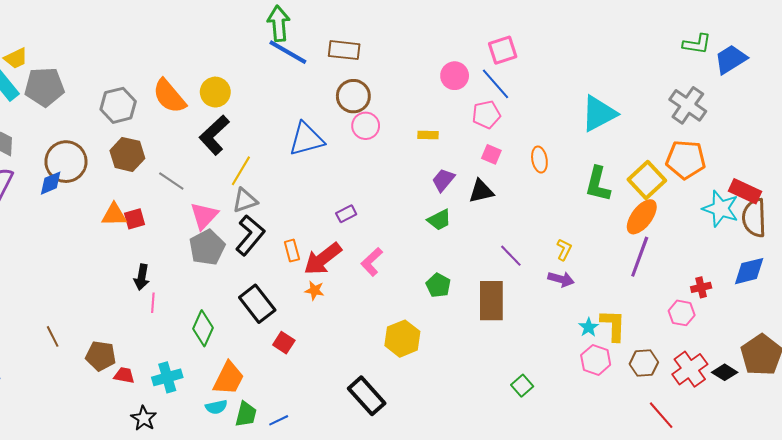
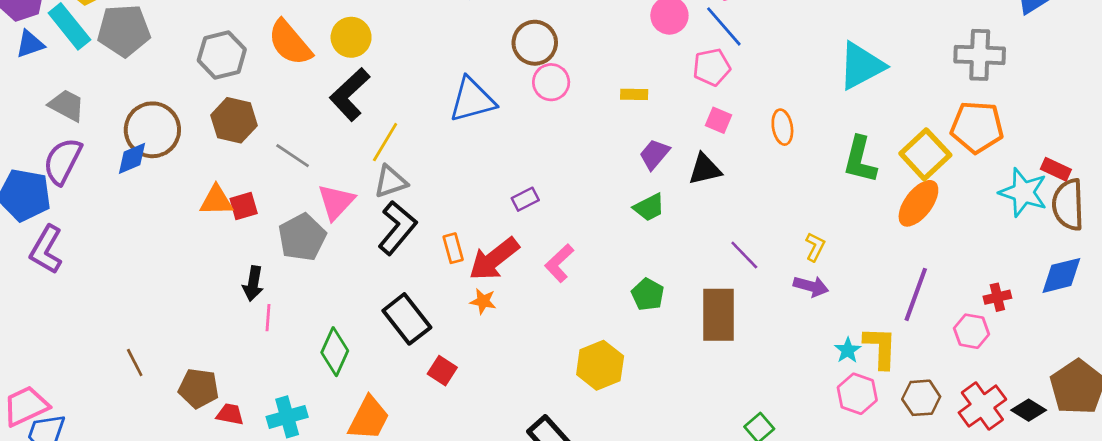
gray cross: (688, 105) -> (980, 55), turned -33
red rectangle: (745, 191) -> (1056, 169), size x0.7
gray pentagon: (207, 247) -> (302, 237), moved
purple line: (640, 257) -> (916, 294), moved

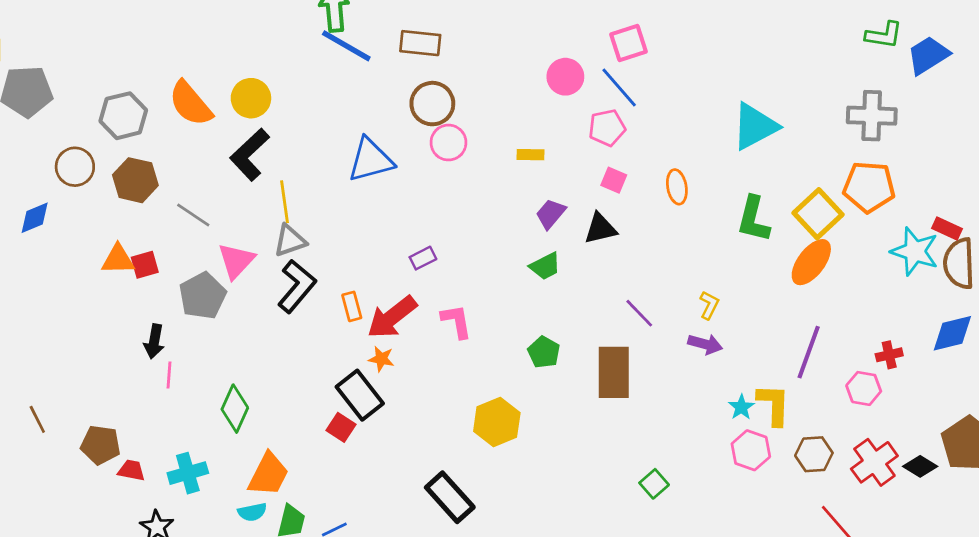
brown circle: (152, 130) -> (75, 167), moved, size x0.7
yellow line: (385, 142) -> (285, 202), turned -39
pink L-shape: (559, 263) -> (457, 321), turned 123
black rectangle: (407, 319) -> (360, 395), moved

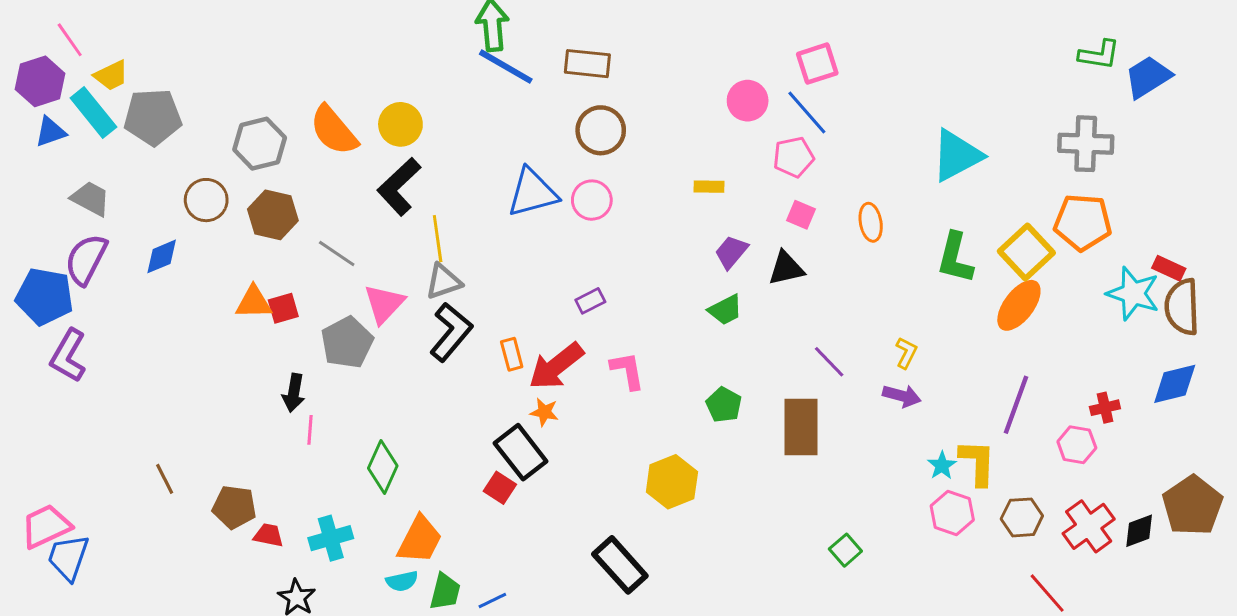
pink circle: (448, 143) -> (592, 200), moved
black diamond: (920, 466) -> (1139, 531), turned -52

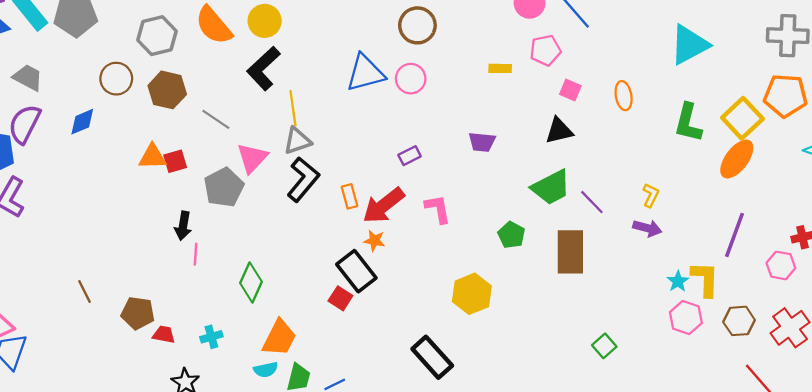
pink pentagon: (794, 157) -> (545, 50), moved
purple trapezoid: (731, 252) -> (482, 142), moved, turned -124
green trapezoid: (725, 310) -> (551, 187), moved, size x1.5
cyan cross: (331, 538) -> (211, 337), size x0.7

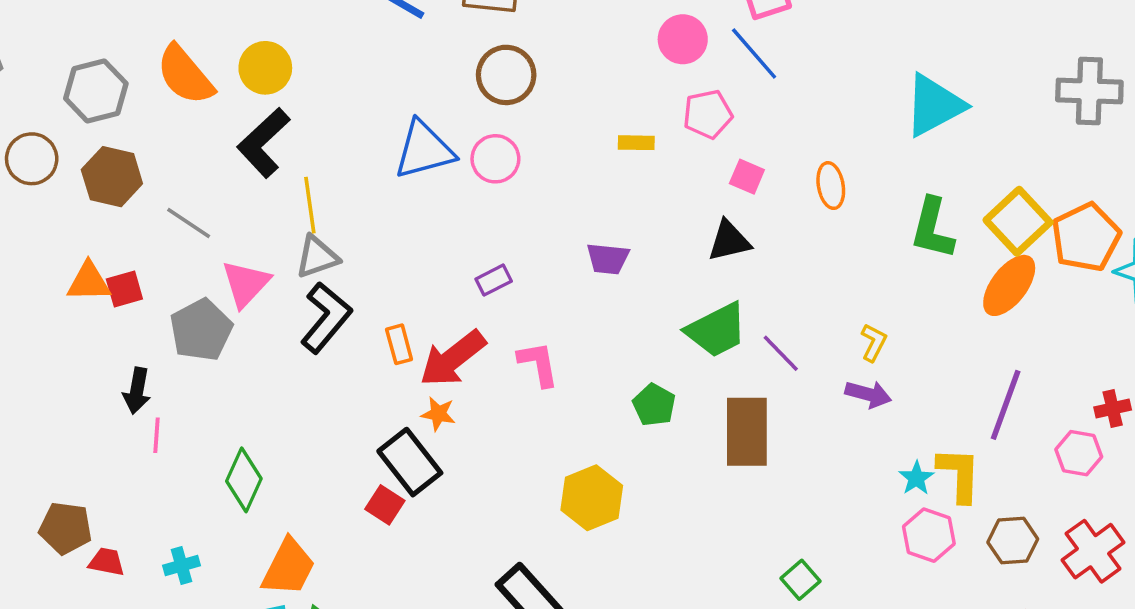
orange pentagon: (785, 96) -> (1086, 237), moved, turned -30

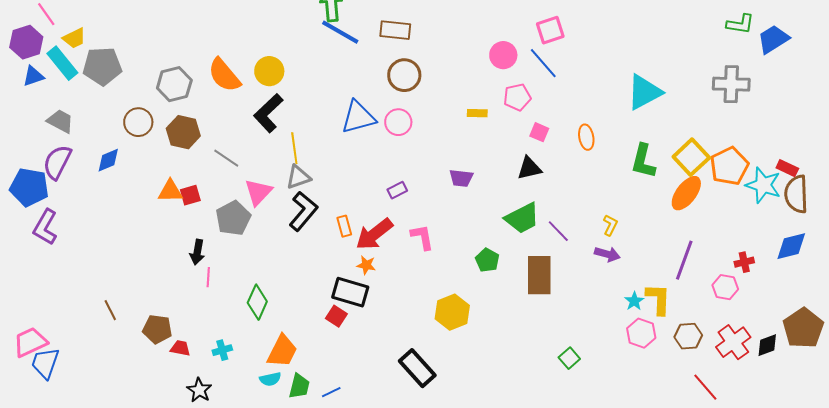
black rectangle: (410, 462) -> (350, 292), turned -36

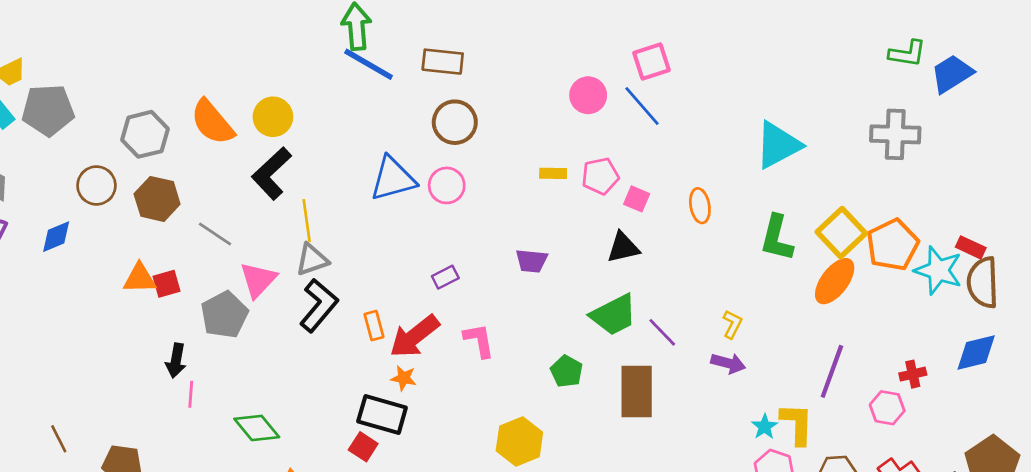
pink pentagon: (517, 97) -> (600, 176), moved
green diamond: (257, 302) -> (257, 428), turned -64

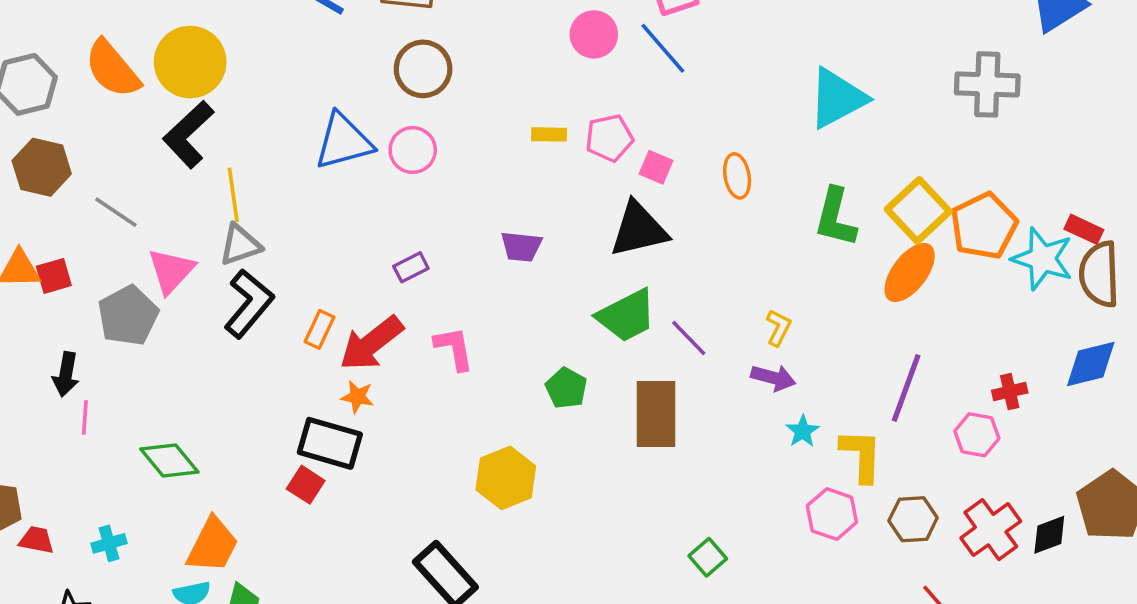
yellow circle: (273, 117) -> (190, 62), size x1.4
black triangle: (623, 247) -> (639, 229), size x1.4
orange rectangle: (374, 326) -> (320, 329), turned 40
cyan star: (765, 427) -> (803, 431), moved

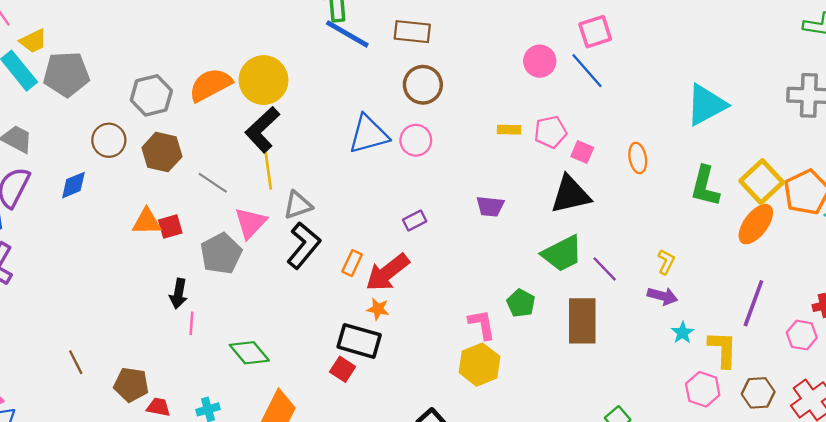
orange semicircle: (112, 69) -> (210, 85), turned 102
yellow line: (233, 195) -> (268, 171), moved
pink L-shape: (454, 348) -> (482, 324), moved

